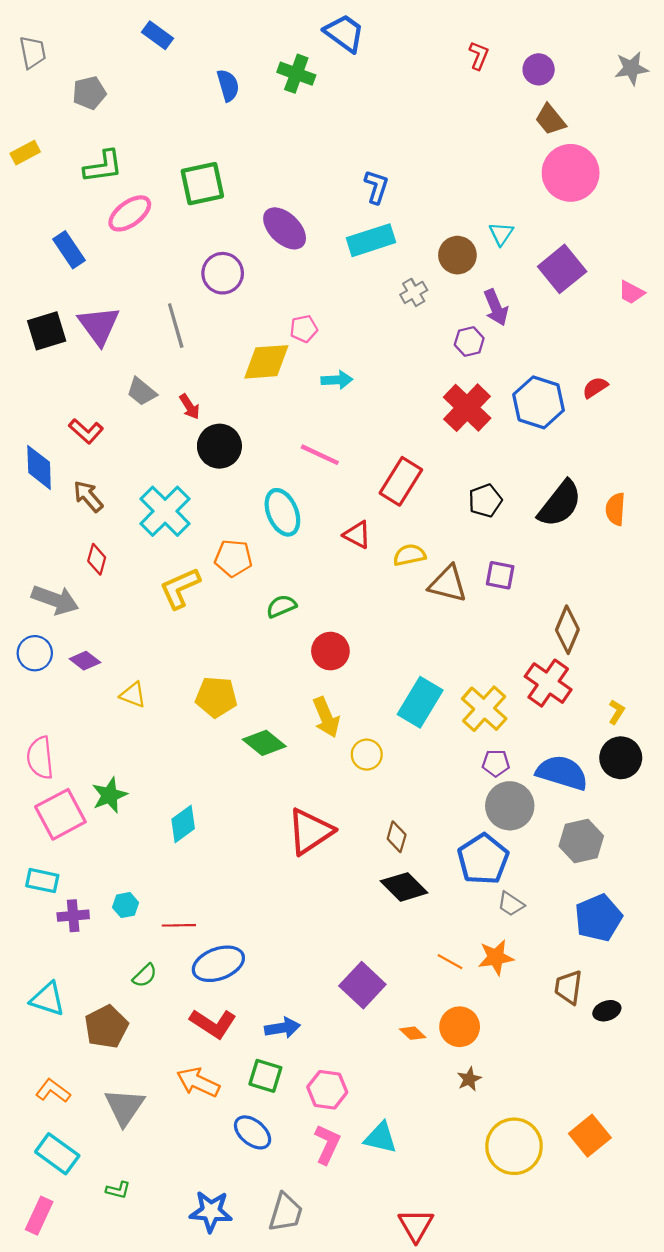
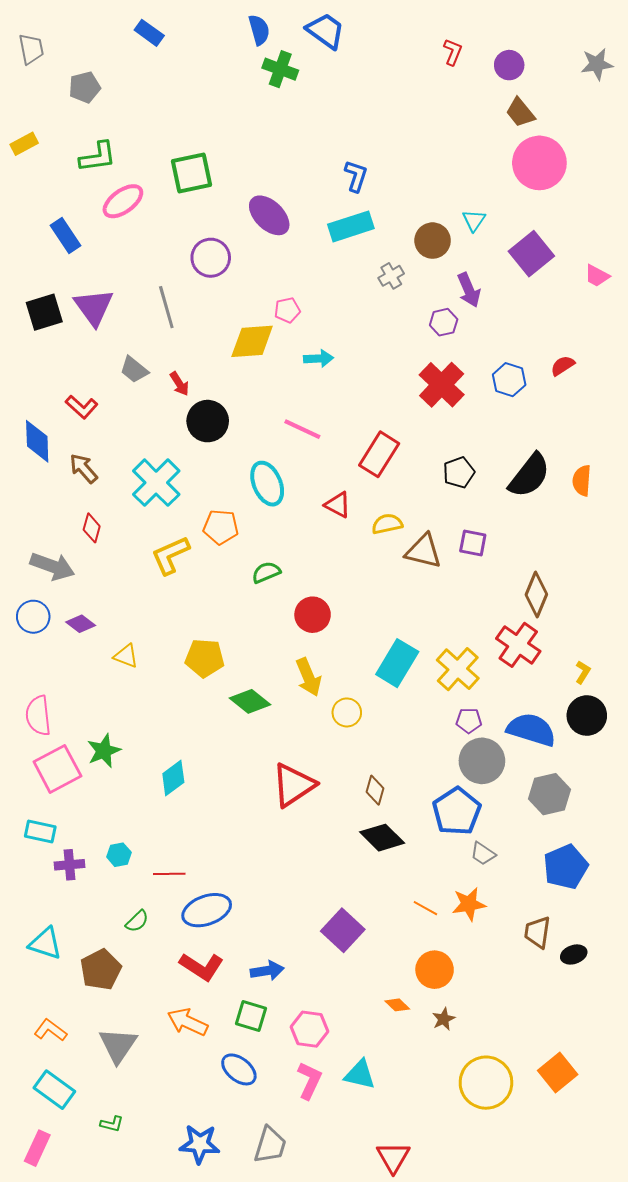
blue semicircle: (228, 85) -> (259, 30), moved
blue hexagon: (539, 402) -> (509, 380), size x0.7
orange diamond: (413, 1033) -> (397, 1005), moved

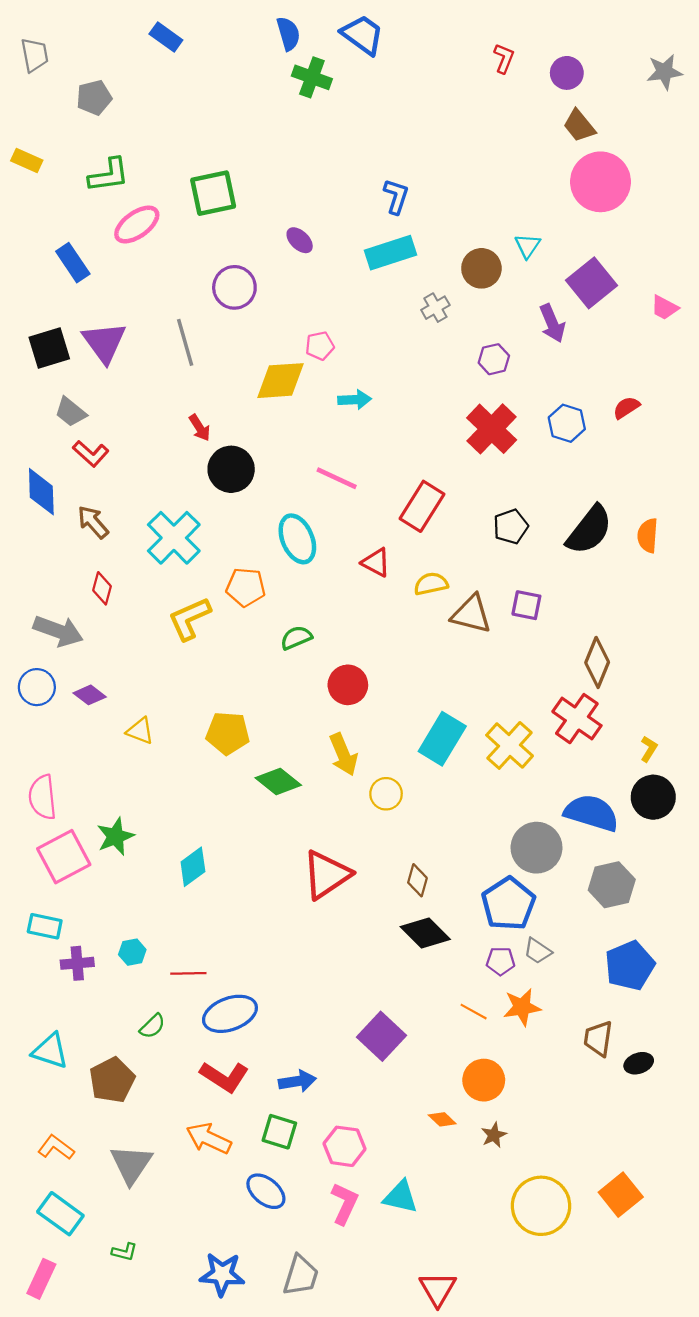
yellow rectangle: (24, 144) -> (27, 161), turned 52
purple ellipse: (269, 215) -> (300, 240), size x0.6
purple arrow: (469, 290) -> (552, 323), moved
gray trapezoid: (134, 370) -> (71, 412), moved
purple pentagon: (469, 721) -> (501, 961), moved

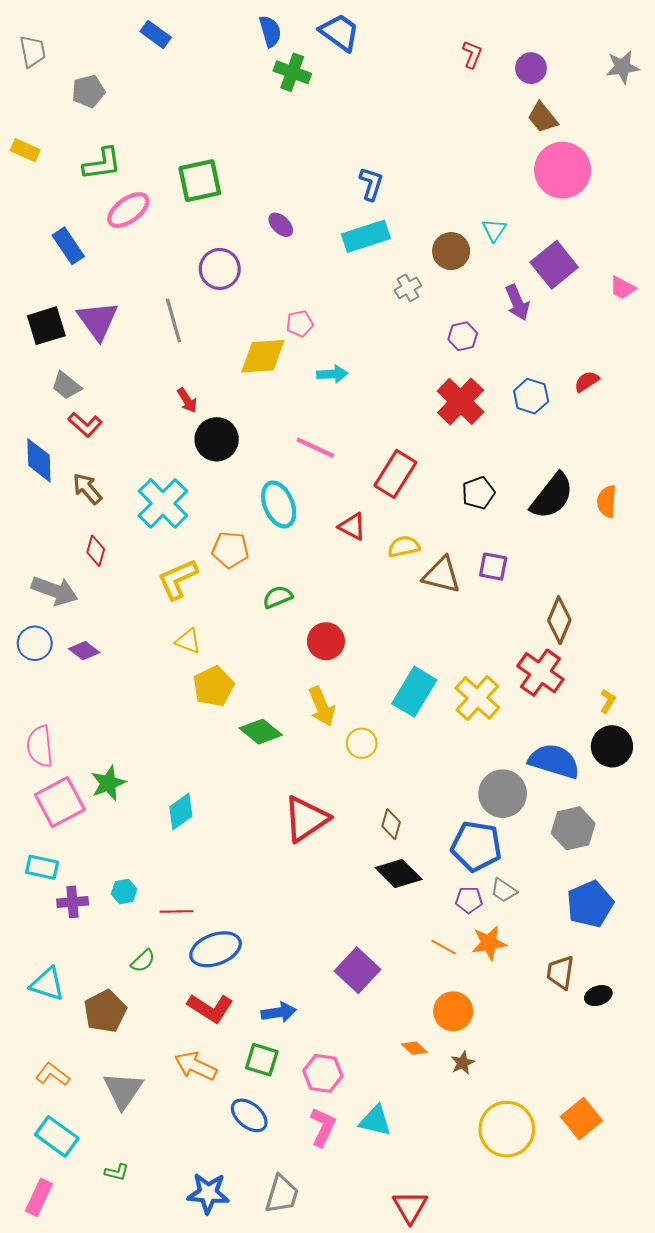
yellow triangle: (140, 731) -> (188, 641), moved
yellow pentagon: (228, 733) -> (213, 686), turned -30
blue pentagon: (508, 904) -> (476, 846), turned -30

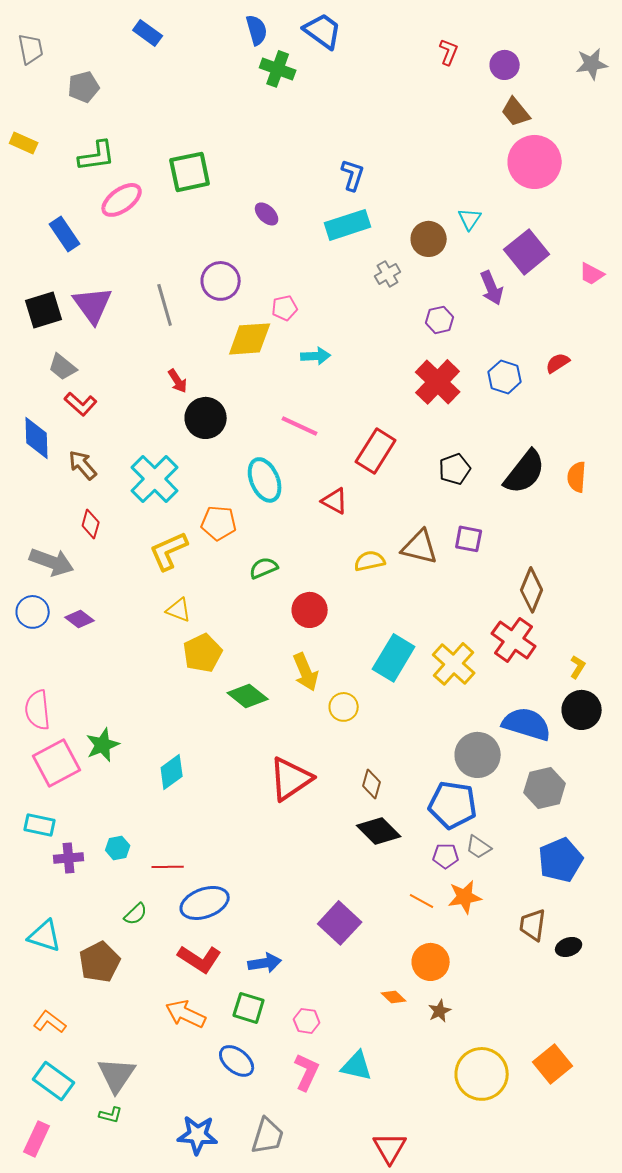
purple circle: (220, 269) -> (221, 281), moved
yellow semicircle: (404, 547) -> (370, 561), moved
pink hexagon: (323, 1073) -> (307, 1021), size x0.7
gray triangle: (123, 1090) -> (117, 1075), moved

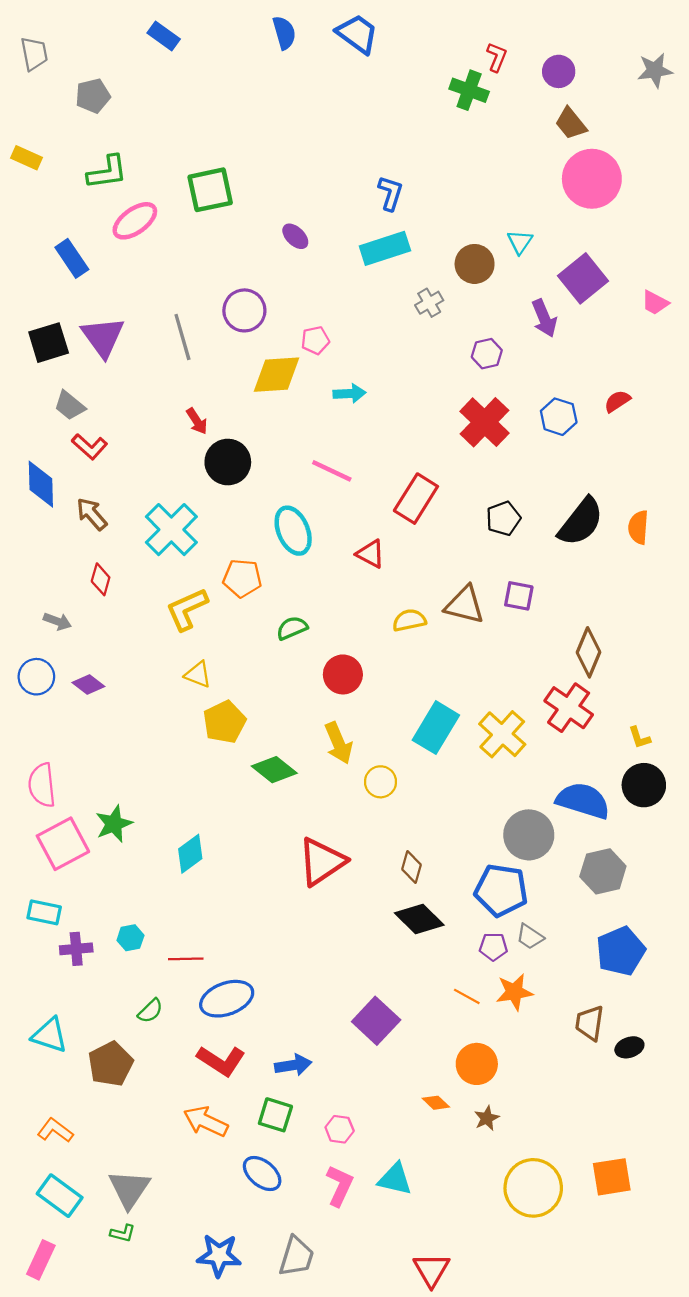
green cross: (278, 69) -> (469, 90), moved
gray arrow: (52, 562) -> (57, 621), size x0.6
yellow L-shape: (578, 667) -> (639, 738), turned 130
orange square: (553, 1064) -> (612, 1177), turned 30

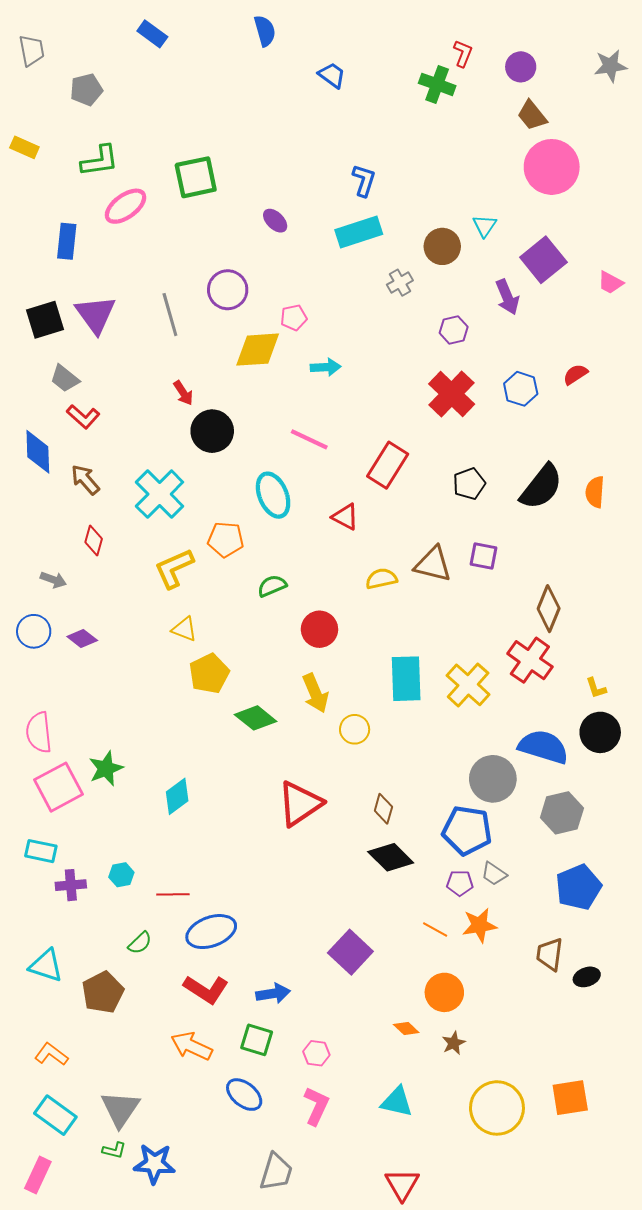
blue trapezoid: (357, 34) -> (332, 75), moved, size x0.7
blue rectangle: (72, 258) -> (67, 241), turned 40
cyan rectangle: (436, 728) -> (406, 679), turned -33
cyan triangle: (395, 1179) -> (397, 1102), moved
blue star: (219, 1255) -> (154, 1164), moved

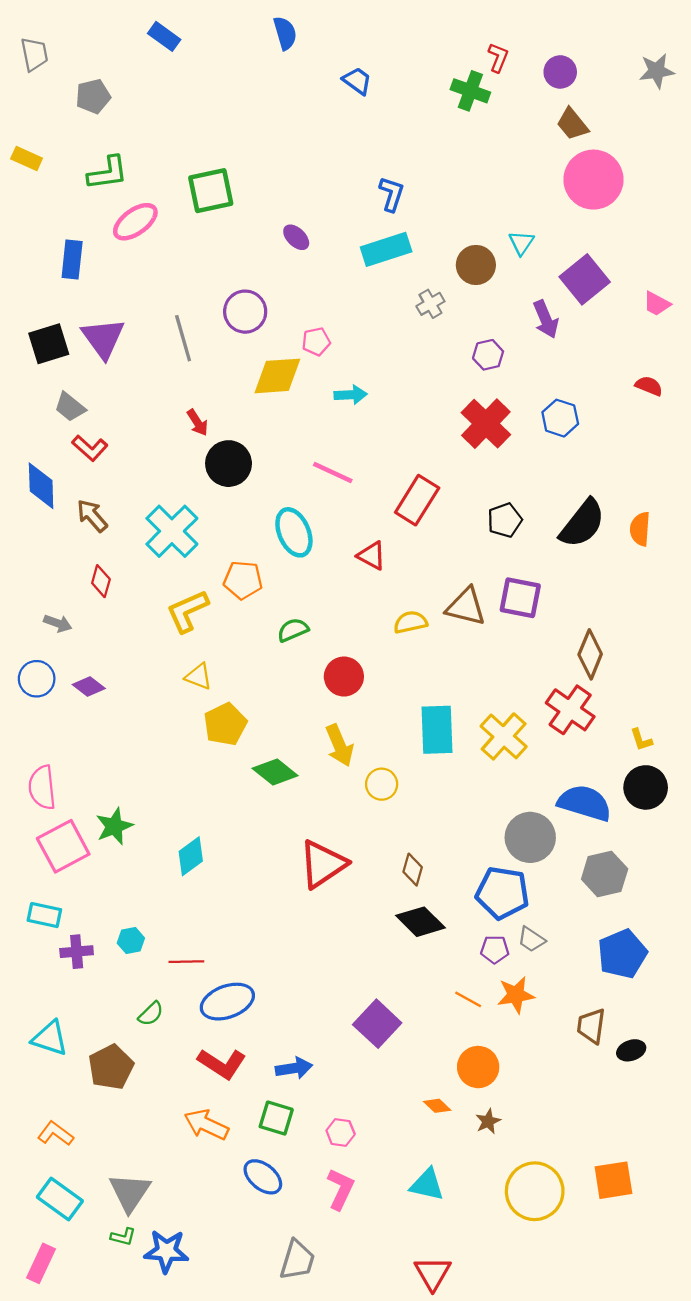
red semicircle: (575, 374) -> (649, 386), moved, turned 55
purple square: (484, 556) -> (520, 598), size x1.4

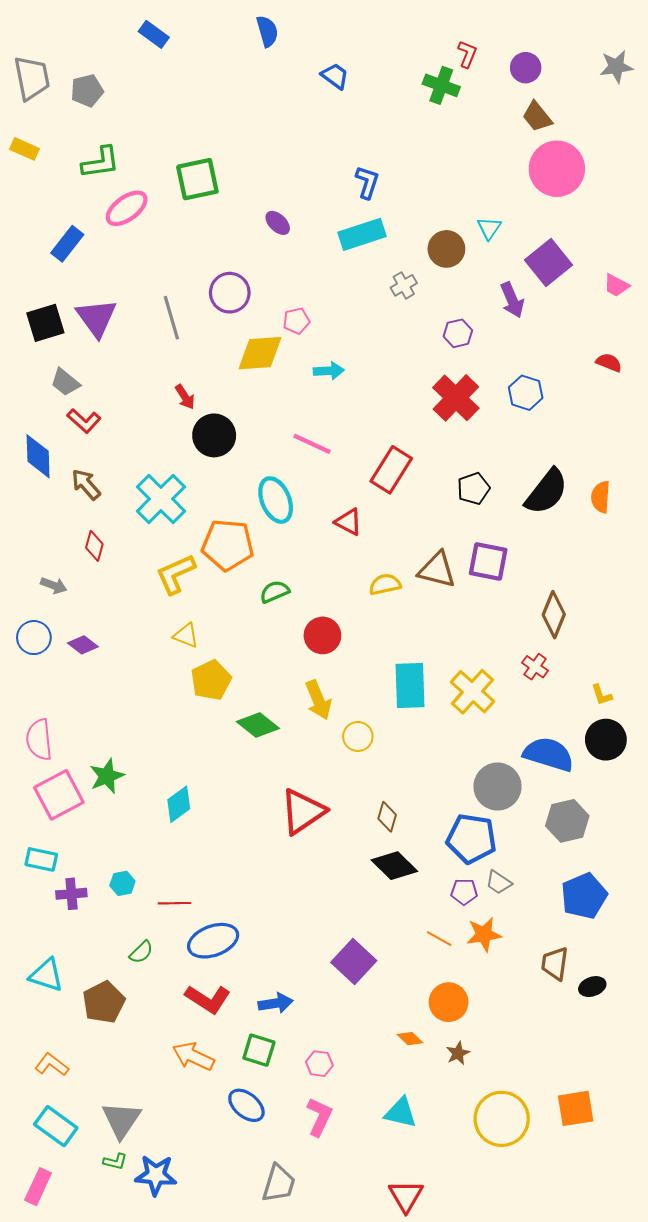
gray trapezoid: (34, 54) -> (32, 78), moved, size x1.4
blue rectangle: (72, 259) -> (67, 244), turned 32
orange pentagon: (243, 580) -> (228, 545), size x1.4
red cross: (570, 710) -> (535, 667), size x0.6

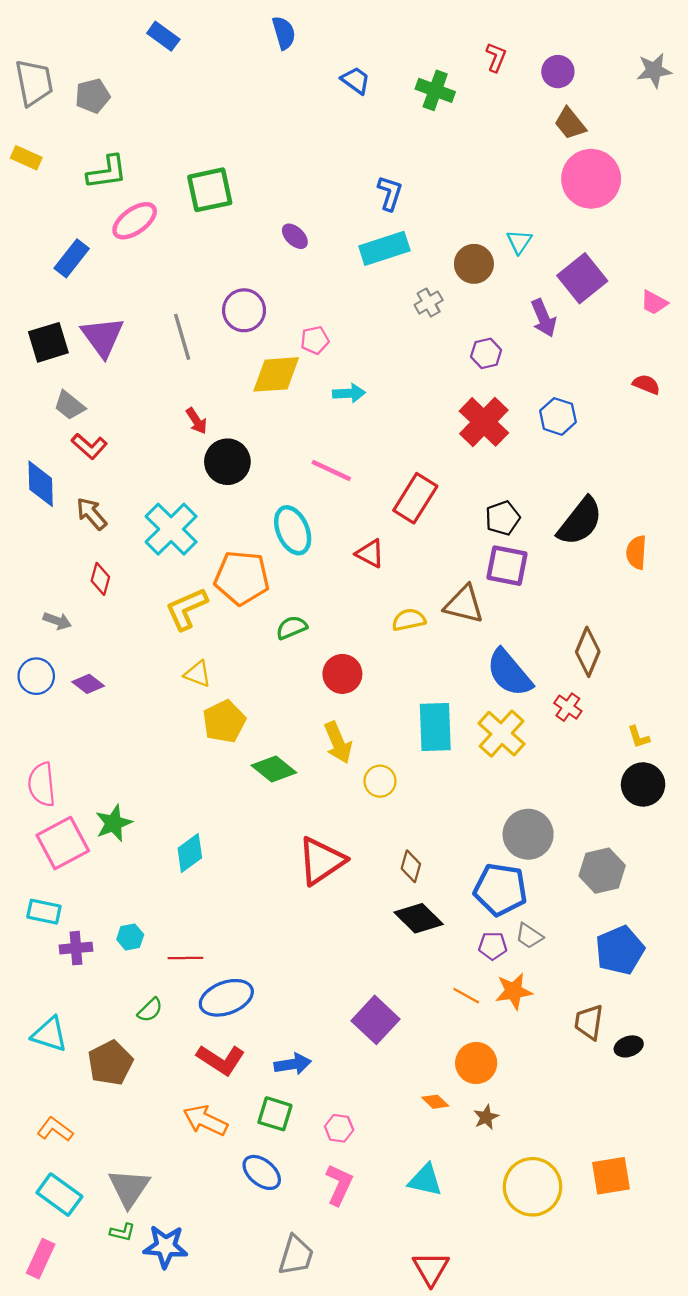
green cross: (441, 85) -> (435, 90), moved
orange semicircle: (601, 497) -> (636, 552), moved
purple square: (488, 561) -> (507, 566), moved
blue semicircle: (549, 754) -> (509, 673), moved, turned -147

